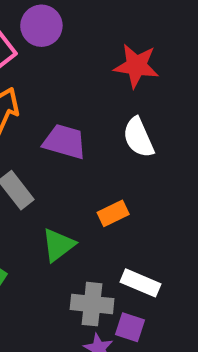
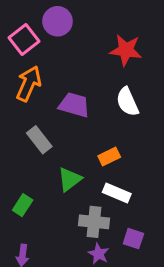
white rectangle: (141, 283) -> (117, 193), moved
purple square: (130, 327) -> (133, 239), moved

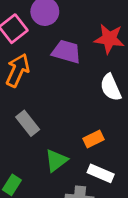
purple trapezoid: (74, 105) -> (66, 52), moved

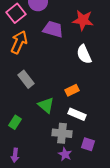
green triangle: (56, 160) -> (46, 105), turned -42

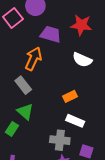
orange arrow: (19, 42) -> (33, 59), moved
white semicircle: (84, 54) -> (82, 60), turned -42
green triangle: (46, 105) -> (25, 112), moved

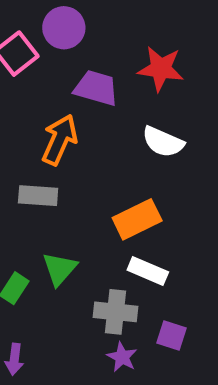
gray rectangle: (23, 85) -> (38, 196), turned -48
orange rectangle: (70, 96) -> (137, 219), size x1.5
green triangle: (25, 112) -> (60, 269), moved, turned 30

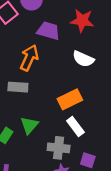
white rectangle: (148, 271) -> (75, 126), turned 30

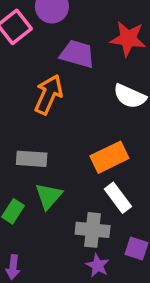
gray rectangle: (18, 87) -> (32, 159), moved

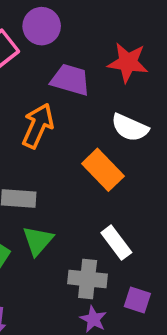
orange rectangle: (109, 157) -> (103, 170), moved, turned 72

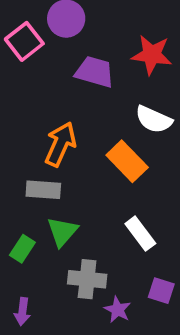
orange arrow: (38, 126) -> (60, 144), moved
gray cross: (88, 279) -> (87, 279), moved

